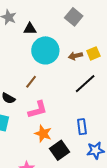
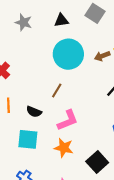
black triangle: (30, 29) -> (61, 20), moved
orange star: (43, 134) -> (64, 148), moved

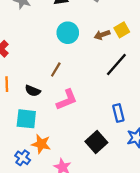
cyan circle: (68, 54) -> (68, 33), size x0.7
orange star: (64, 148) -> (41, 144), moved

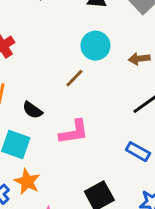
brown line: (56, 69) -> (74, 78), moved
blue rectangle: (118, 113) -> (138, 152), moved, turned -60

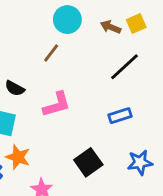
brown arrow: (139, 59) -> (111, 27), turned 36
blue rectangle: (138, 152) -> (120, 116), turned -40

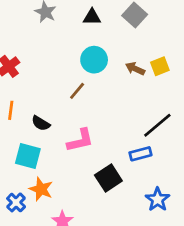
black line: (125, 67) -> (157, 125), moved
black square: (88, 162) -> (108, 178), moved
blue star: (140, 162) -> (158, 199), turned -30

